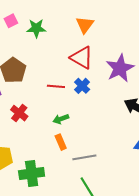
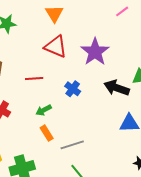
blue cross: (82, 86) -> (73, 89), moved

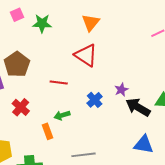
purple star: (95, 52) -> (121, 90), moved, size x0.5
orange rectangle: (47, 133) -> (48, 131), moved

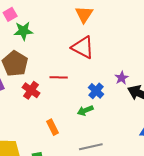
green star: (42, 23) -> (23, 31), moved
red cross: (21, 107) -> (31, 90), moved
green arrow: (62, 115) -> (85, 110), moved

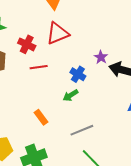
red triangle: (83, 47) -> (58, 33), turned -40
red cross: (31, 90) -> (27, 44), moved

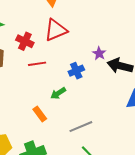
blue cross: (78, 74) -> (76, 71), turned 35
green arrow: (70, 95) -> (58, 93), moved

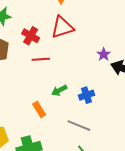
blue cross: (76, 71) -> (87, 95), moved
gray line: (81, 127) -> (79, 126), turned 40

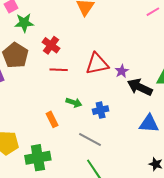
red triangle: (62, 27) -> (97, 64), moved
green arrow: (59, 90) -> (74, 103), turned -140

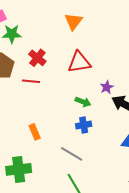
red triangle: (97, 64) -> (79, 62), moved
red line: (59, 70) -> (31, 81), moved
green arrow: (74, 103) -> (83, 102), moved

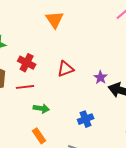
red triangle: (79, 62) -> (65, 69), moved, size x0.7
green arrow: (83, 102) -> (41, 108), moved

